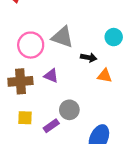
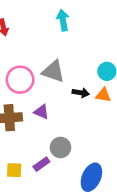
orange triangle: (105, 76) -> (103, 95), moved
yellow square: (25, 118) -> (14, 170), moved

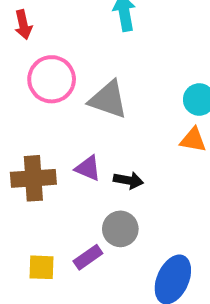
pink circle: (20, 80) -> (52, 79), moved
black arrow: (81, 93) -> (128, 180), moved

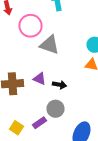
pink circle: (52, 79) -> (30, 26), moved
yellow square: (41, 267) -> (16, 128), turned 32

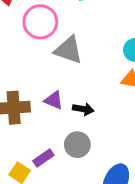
purple rectangle: (40, 123) -> (43, 158), moved

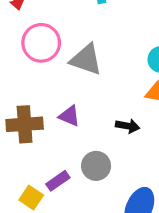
pink circle: (40, 22) -> (41, 43), moved
black arrow: (83, 109) -> (128, 126), moved

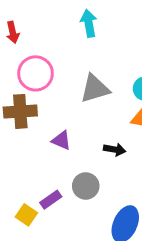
gray triangle: (86, 59) -> (95, 89), moved, turned -36
brown cross: (25, 124) -> (20, 111), moved

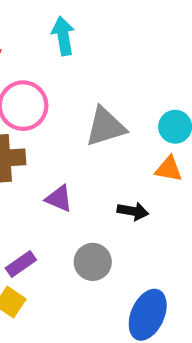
cyan arrow: (89, 23) -> (63, 36), moved
purple rectangle: (51, 200) -> (21, 264), moved

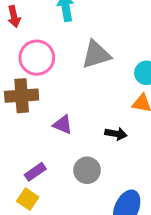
gray triangle: (105, 127) -> (96, 55), moved

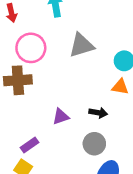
purple triangle: (63, 125) -> (61, 117), moved, turned -42
gray circle: (87, 170) -> (94, 144), moved

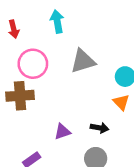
orange triangle: (120, 87) -> (121, 102), turned 36

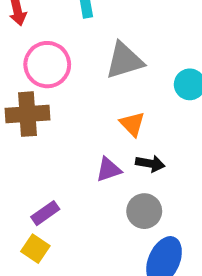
orange triangle: (121, 102) -> (132, 124), moved
purple triangle: (62, 132) -> (109, 169), moved

